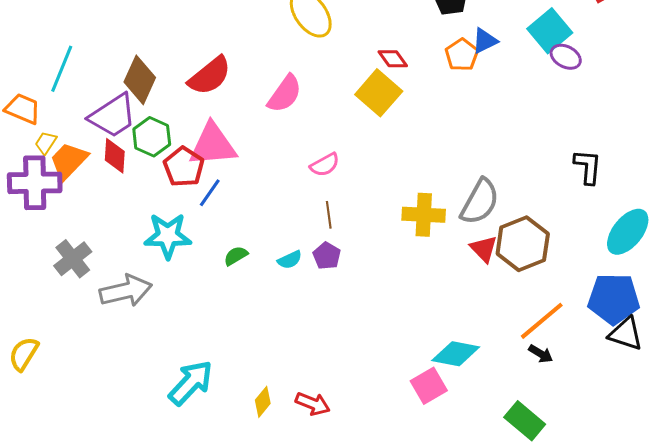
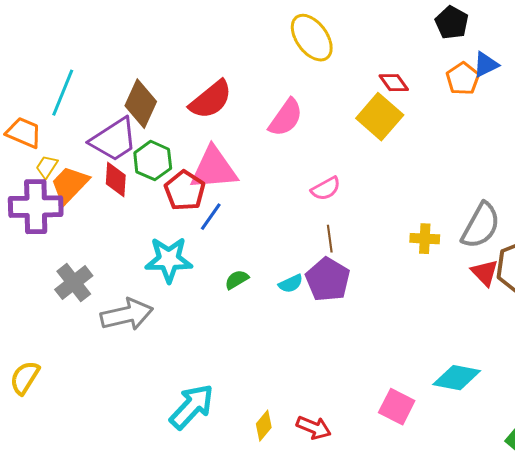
yellow cross: (424, 215) -> (425, 239), size x0.7
purple pentagon: (327, 256) -> (328, 280), size x1.6
pink square: (429, 386) -> (397, 407), moved, turned -33

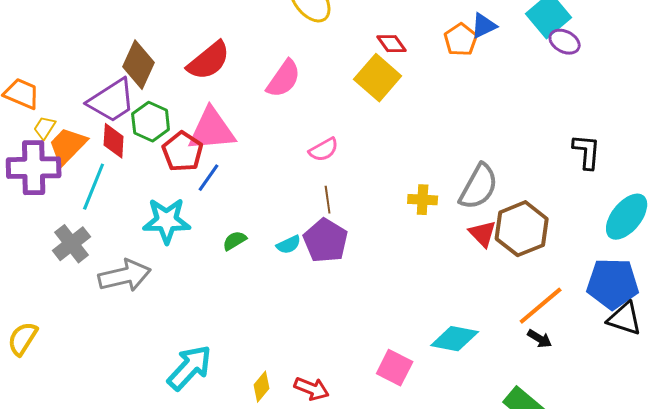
cyan line: (63, 93) -> (94, 187), moved

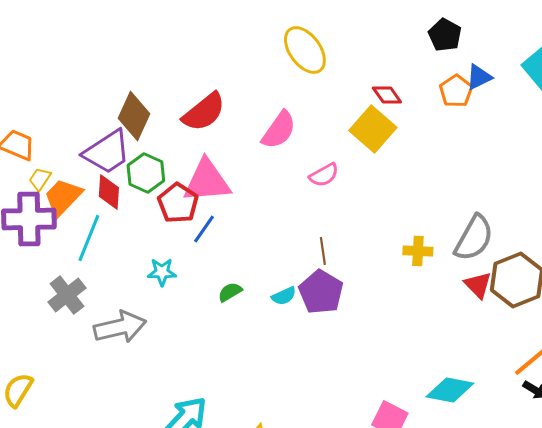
pink semicircle: (324, 150) -> (324, 175), moved
cyan star: (167, 221) -> (162, 272), size x0.6

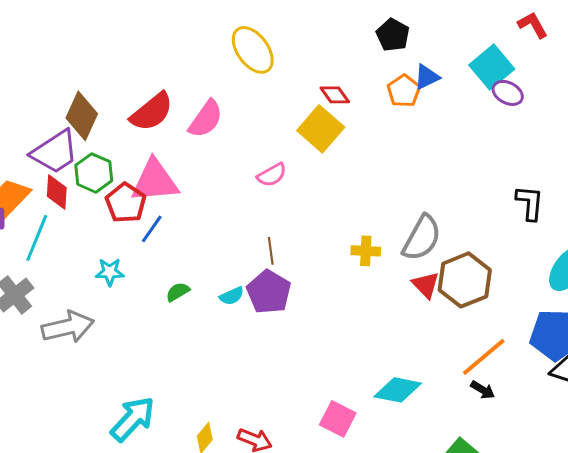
pink semicircle: (279, 130) -> (206, 119), moved

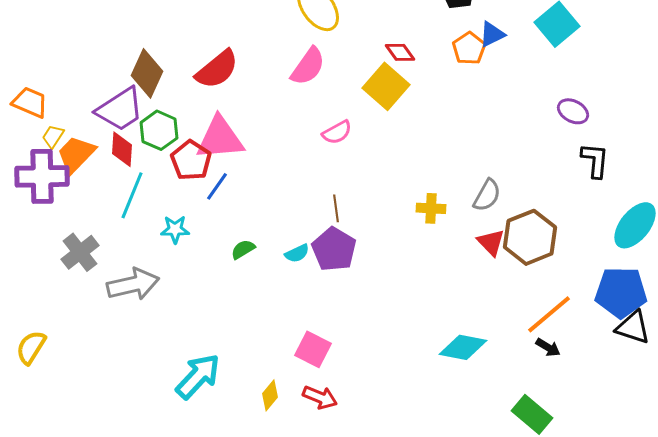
purple ellipse: (508, 93) -> (573, 111), moved
pink semicircle: (206, 119) -> (308, 66), moved
cyan line: (37, 238) -> (132, 195), moved
gray semicircle: (422, 238) -> (487, 195), size x0.7
pink square: (338, 419) -> (313, 349), moved

